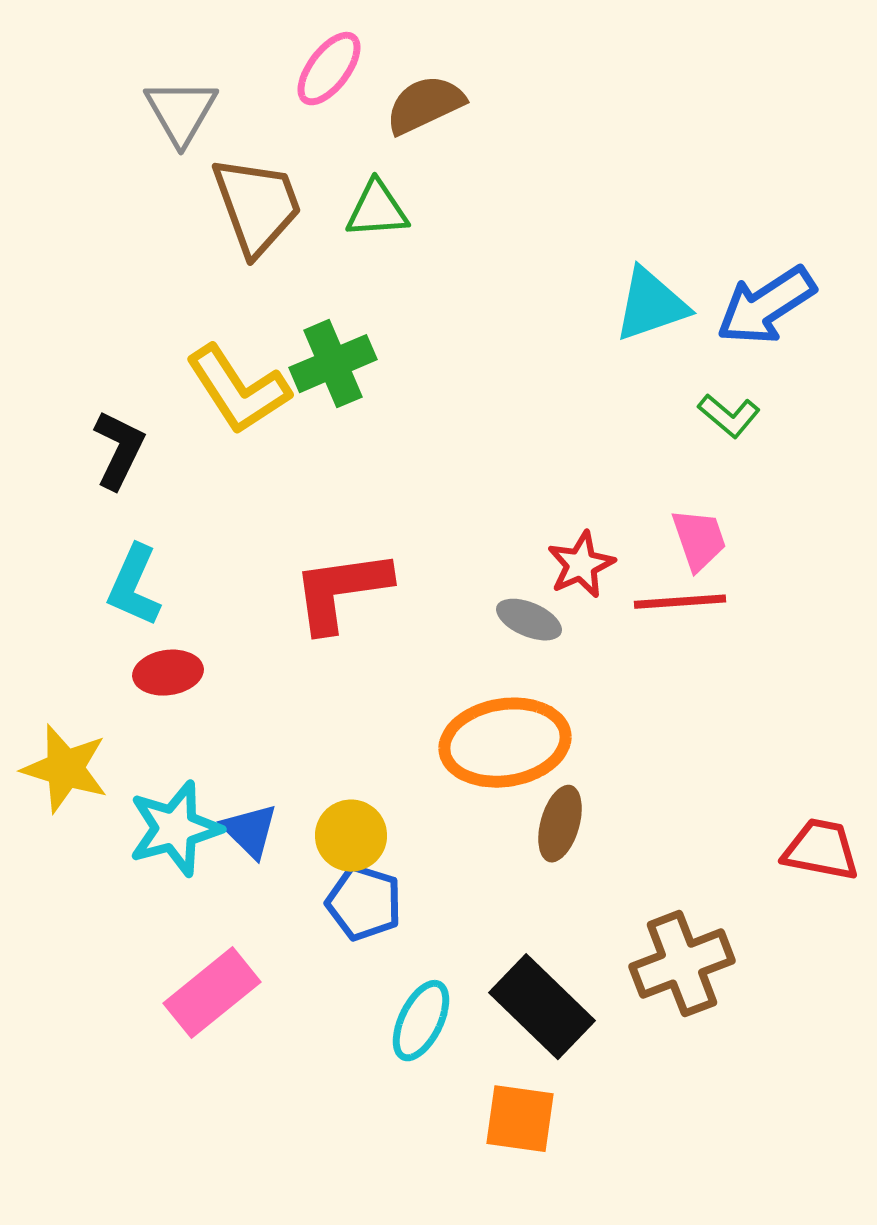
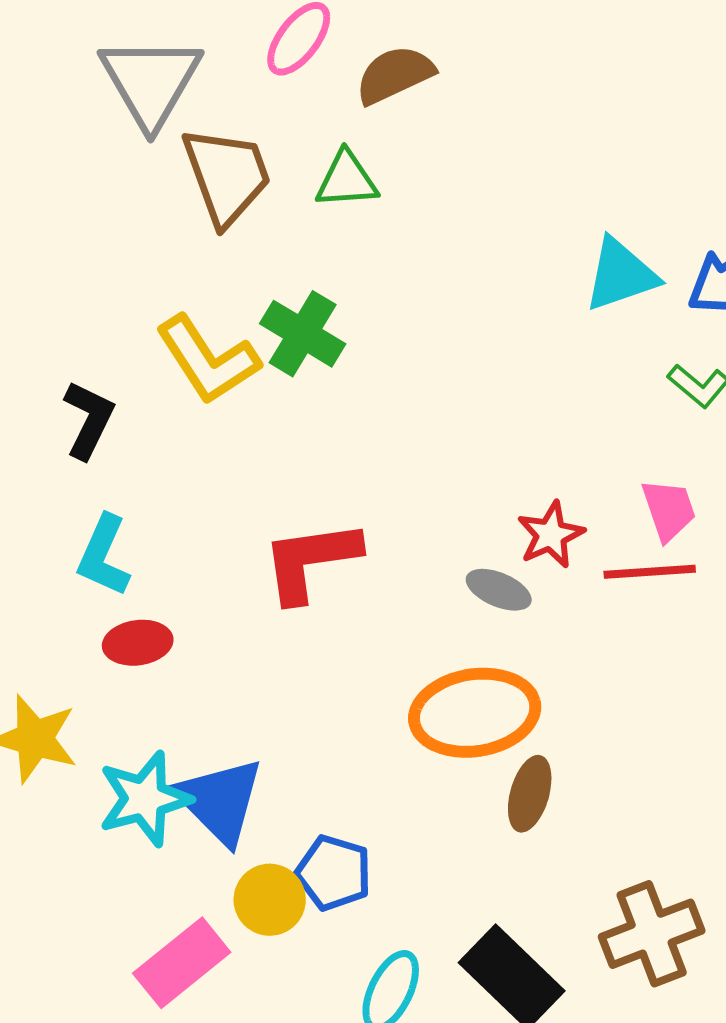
gray triangle: (181, 112) -> (151, 82), size x1.4
green cross: (333, 364) -> (303, 334), turned -36
blue triangle: (250, 831) -> (220, 801), size x1.6
yellow circle: (351, 836) -> (270, 900), moved

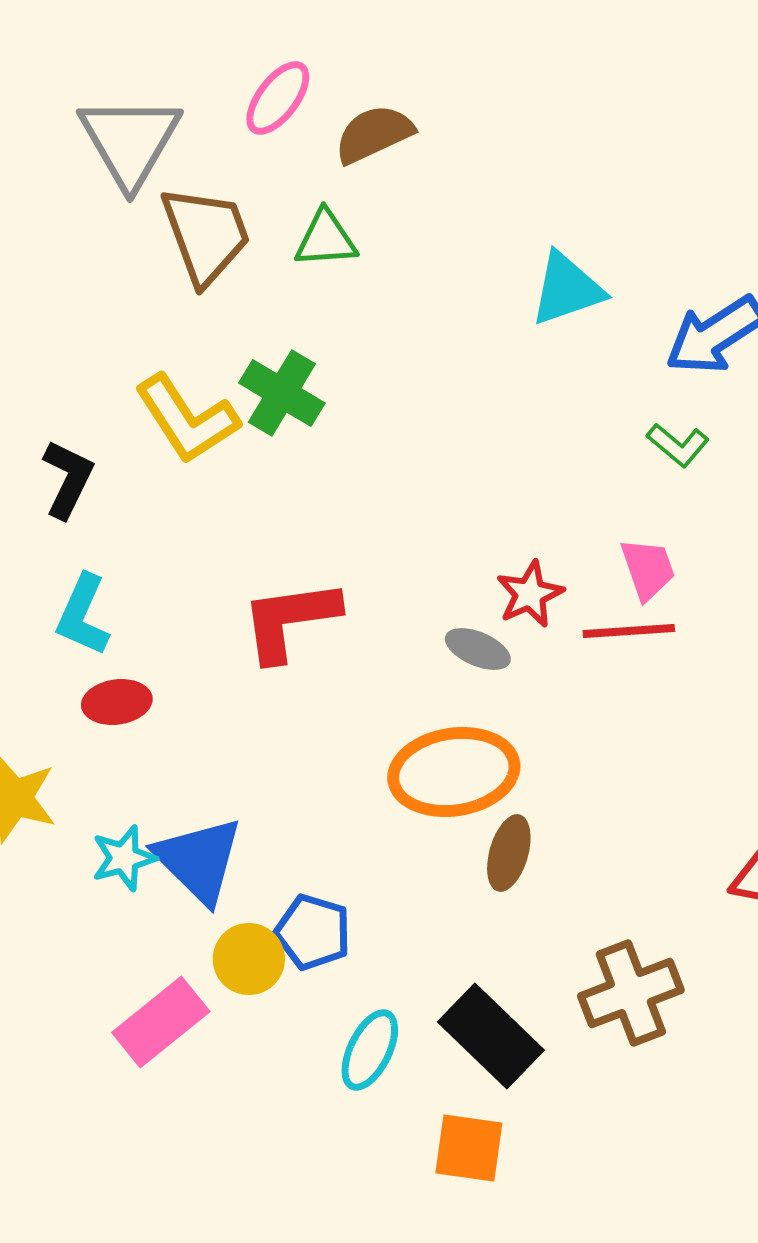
cyan triangle: (621, 275) -> (567, 289), moved
cyan star: (145, 799) -> (124, 858), size x0.7

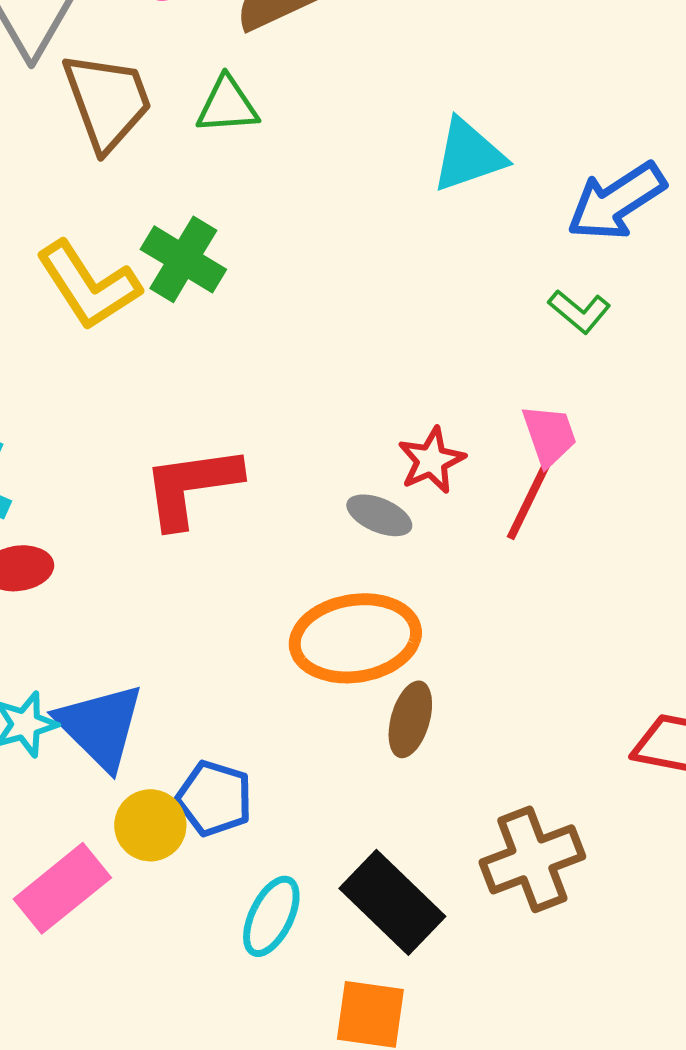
red line: (629, 631) -> (530, 497), turned -60

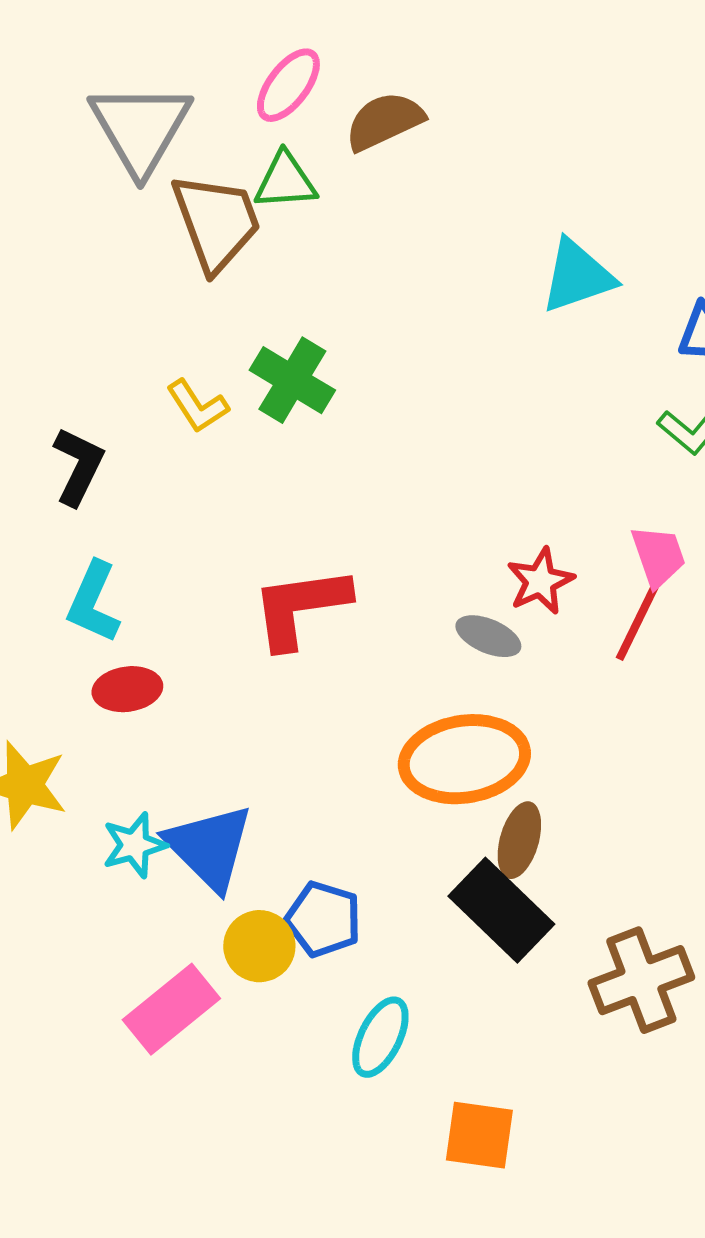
green triangle: (227, 105) -> (285, 181), moved
yellow L-shape: (88, 285) -> (197, 406), size x0.6
black rectangle: (392, 902) -> (501, 910), moved

